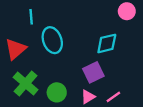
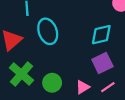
purple square: (93, 72) -> (102, 63), moved

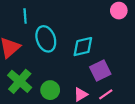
cyan diamond: (101, 35) -> (83, 47), moved

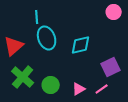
cyan line: (25, 16) -> (37, 17), moved
purple square: (100, 70) -> (111, 67), moved

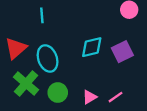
cyan ellipse: (47, 38) -> (48, 58), moved
purple square: (111, 67) -> (122, 52), moved

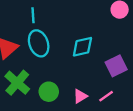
purple square: (122, 52) -> (116, 66), moved
cyan ellipse: (48, 58) -> (39, 43), moved

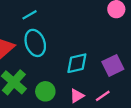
cyan line: (33, 15) -> (30, 15), turned 64
cyan diamond: (82, 47) -> (77, 63), moved

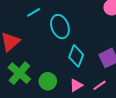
cyan ellipse: (35, 43) -> (60, 27), moved
cyan diamond: (77, 63) -> (76, 56), turned -55

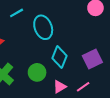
green circle: (48, 81) -> (37, 72), moved

